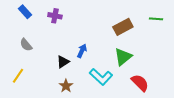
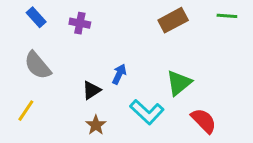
green line: (156, 19) -> (227, 16), moved
brown rectangle: (123, 27) -> (173, 20), moved
gray semicircle: (26, 45) -> (38, 65), size x1.5

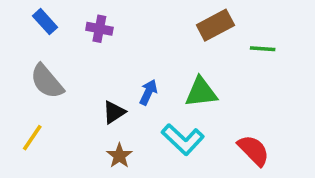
green line: (227, 16) -> (263, 49), moved
green triangle: (179, 83) -> (201, 92), moved, turned 32

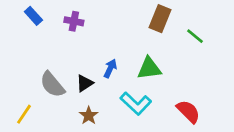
brown rectangle: (215, 25) -> (160, 19), turned -40
green line: (263, 49) -> (195, 36), turned 36
gray semicircle: (47, 81) -> (52, 85), moved
yellow line: (32, 138) -> (24, 114), moved

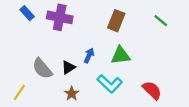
brown rectangle: (160, 19) -> (116, 21), moved
purple cross: (74, 21) -> (60, 17), size x1.6
green line: (195, 36) -> (161, 21), moved

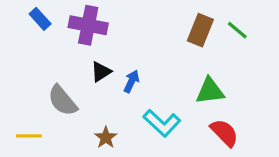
brown rectangle: (116, 21) -> (200, 30), moved
green triangle: (121, 55) -> (210, 91), moved
black triangle: (68, 67) -> (101, 72), moved
yellow line: (19, 92) -> (29, 136), turned 56

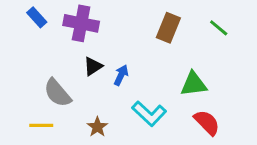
brown rectangle: (200, 30) -> (168, 28), moved
yellow line: (29, 136) -> (41, 125), moved

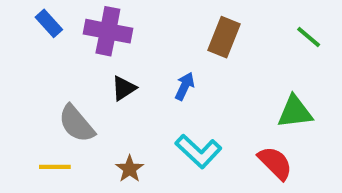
green line: (219, 28) -> (309, 37), moved
blue arrow: (121, 75) -> (185, 86), moved
green triangle: (194, 84) -> (295, 112), moved

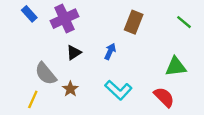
purple cross: (108, 31) -> (64, 19), turned -36
yellow line: (55, 167) -> (33, 99), turned -66
brown star: (130, 169) -> (70, 89), moved

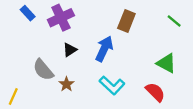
blue arrow: (110, 51) -> (104, 49), size x1.6
green triangle: (176, 67) -> (166, 63), turned 35
yellow line: (33, 99) -> (13, 96), moved

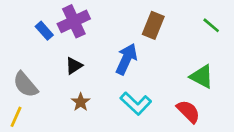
blue rectangle: (28, 13) -> (44, 31), moved
black triangle: (70, 50) -> (74, 66), moved
gray semicircle: (43, 70) -> (25, 85), moved

